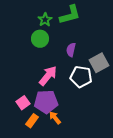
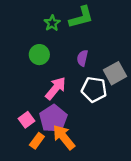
green circle: (40, 39) -> (39, 55), moved
purple pentagon: (46, 102) -> (53, 119), turned -30
orange arrow: (55, 118) -> (64, 137), size x1.6

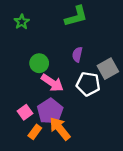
green star: (52, 23) -> (22, 22), moved
green circle: (39, 55) -> (39, 63), moved
pink arrow: (56, 88) -> (52, 83), turned 85

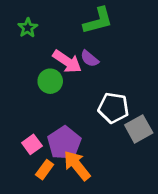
purple semicircle: (77, 54) -> (90, 59), moved, turned -64
gray square: (108, 69) -> (139, 129), moved
pink arrow: (52, 83) -> (67, 61), moved

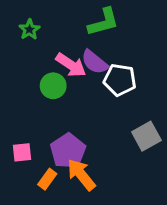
purple semicircle: (90, 59) -> (95, 62), size x1.4
white pentagon: (113, 108) -> (120, 80), moved
pink square: (32, 144) -> (22, 152), moved, turned 30

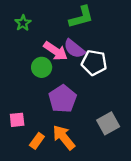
gray square: (146, 136) -> (108, 123), moved
purple pentagon: (68, 151) -> (63, 99), moved

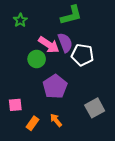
purple semicircle: (74, 49) -> (65, 43), turned -150
orange arrow: (64, 137) -> (56, 120), size x0.6

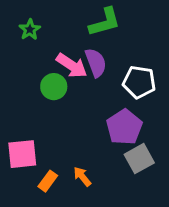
white pentagon: (82, 55) -> (139, 82), moved
purple pentagon: (55, 87) -> (124, 127), moved
pink square: (15, 105) -> (22, 154), size x1.5

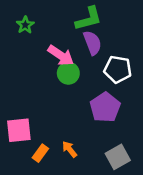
purple semicircle: (96, 63) -> (92, 43), moved
green circle: (54, 87) -> (68, 73), moved
gray square: (139, 159) -> (118, 157), moved

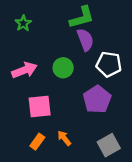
pink arrow: (61, 55) -> (24, 70), moved, turned -55
pink square: (19, 130) -> (40, 106), moved

